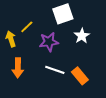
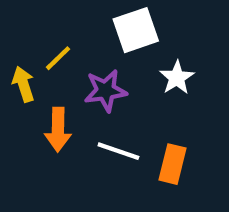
orange arrow: (18, 68) -> (58, 130), moved
orange rectangle: (80, 76) -> (173, 164), turned 54

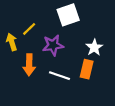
white star: (177, 78) -> (94, 47), moved
orange rectangle: (173, 164) -> (87, 69), moved

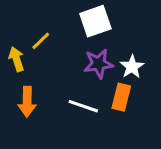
purple star: (53, 45) -> (98, 64), moved
orange arrow: (29, 65) -> (27, 102), moved

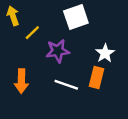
yellow arrow: (16, 59) -> (13, 16), moved
purple star: (98, 64) -> (58, 51), moved

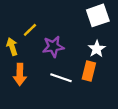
yellow arrow: (13, 16) -> (12, 47), moved
white square: (76, 17) -> (98, 15), moved

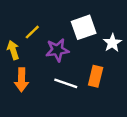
white square: (98, 15) -> (84, 27), moved
white star: (97, 49) -> (112, 43), moved

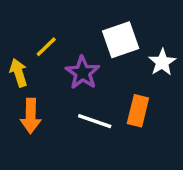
purple star: (57, 50) -> (83, 73), turned -30

